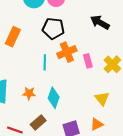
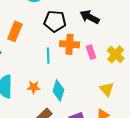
black arrow: (100, 22) -> (90, 17), moved
orange cross: (67, 52) -> (70, 44), turned 30

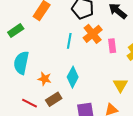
orange cross: (70, 44) -> (93, 34), turned 36
orange star: (34, 87) -> (45, 79), moved

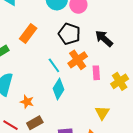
cyan line: (69, 41) -> (54, 65), turned -49
cyan diamond: (73, 77) -> (58, 89), moved

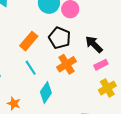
orange rectangle: (28, 34) -> (29, 41), moved
cyan line: (54, 65) -> (31, 68), moved
pink rectangle: (96, 73) -> (101, 65), moved, turned 64

